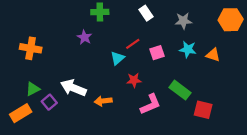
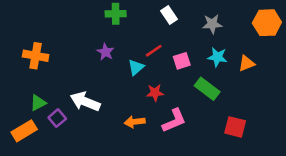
purple star: (84, 37) -> (105, 52), moved
orange triangle: (213, 55) -> (247, 63), turned -40
green rectangle: (180, 90) -> (207, 89), moved
orange arrow: (103, 101) -> (135, 122), moved

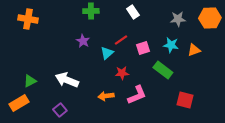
gray star: (212, 24) -> (178, 19), moved
orange cross: (36, 56) -> (28, 19), moved
purple square: (57, 118) -> (60, 110), moved

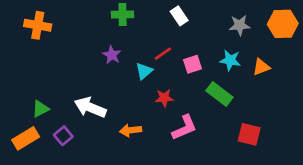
orange arrow: (106, 96) -> (131, 130), moved
purple square: (60, 110) -> (63, 136), moved

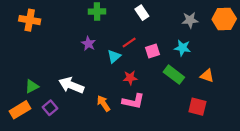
orange triangle: (261, 67) -> (207, 76), moved, turned 40
pink L-shape: (184, 128) -> (133, 101), moved, turned 35
orange arrow: (131, 130) -> (103, 103), turned 63

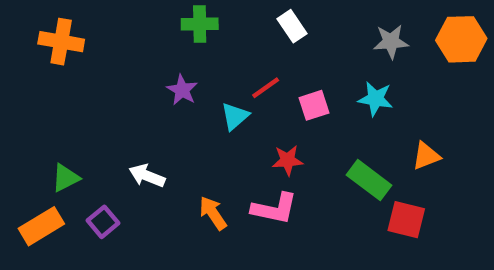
green rectangle: (174, 75) -> (369, 180), moved
orange triangle: (207, 76) -> (426, 156), turned -40
red star: (130, 78) -> (288, 160), moved
white arrow: (71, 85) -> (147, 176), size x0.7

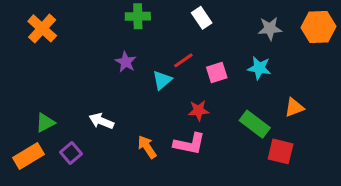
orange cross: (61, 42) -> (42, 28), turned 32

